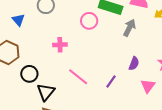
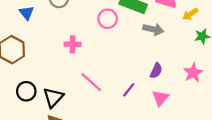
gray arrow: (129, 28) -> (153, 29), turned 72
black circle: (29, 74) -> (26, 91), moved
pink triangle: (148, 86) -> (160, 98), moved

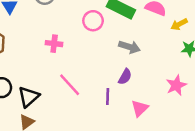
gray arrow: (153, 29) -> (129, 47), moved
purple semicircle: (156, 71) -> (125, 77), moved
purple line: (129, 90) -> (108, 97), turned -42

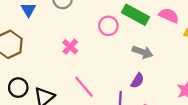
pink cross: (54, 44) -> (70, 47), turned 35

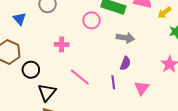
pink cross: (70, 47) -> (62, 44), turned -32
black circle: (18, 88) -> (31, 70), moved

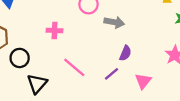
gray arrow: (125, 38) -> (114, 22), moved
purple line: (113, 82) -> (111, 74), turned 56

